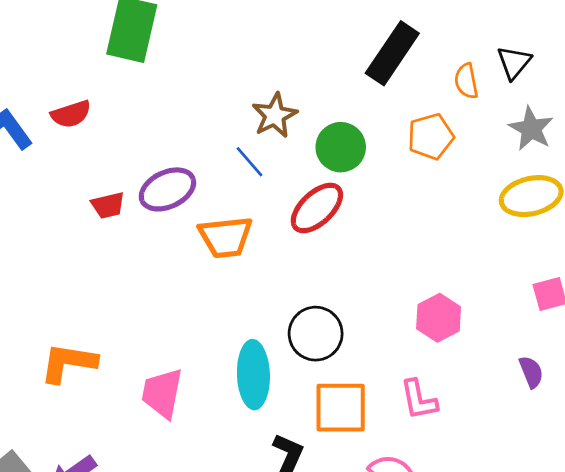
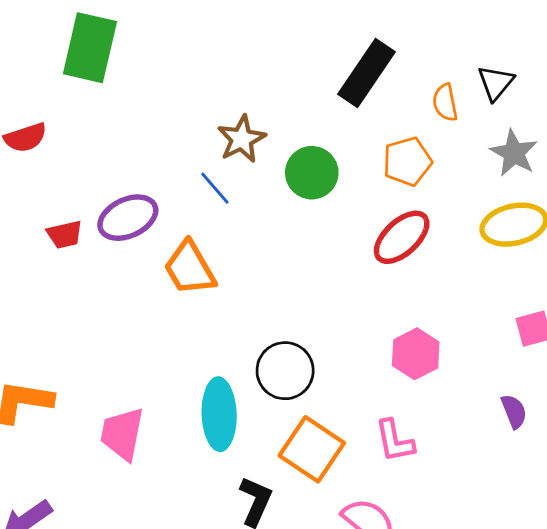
red ellipse: (317, 208) -> (402, 237), moved
orange trapezoid: (226, 237) -> (190, 268), turned 66
orange square: (341, 408) -> (312, 449), turned 34

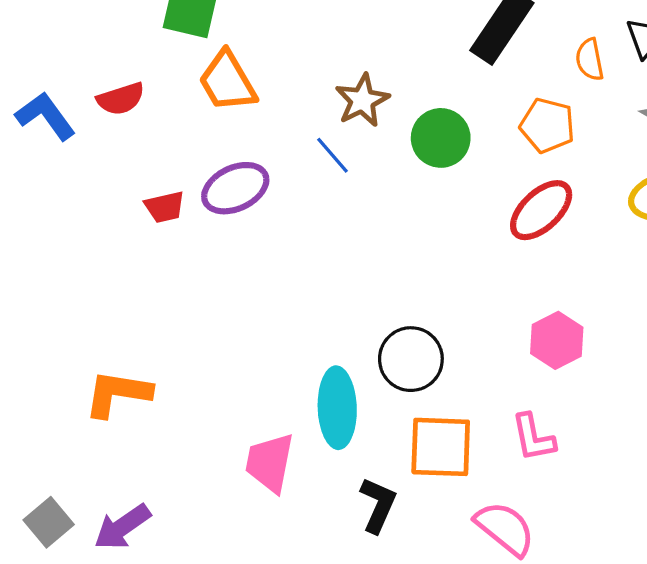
orange pentagon: (407, 161) -> (547, 125), turned 30
orange trapezoid: (190, 268) -> (227, 82), moved
pink trapezoid: (122, 434) -> (270, 463), moved
orange square: (312, 449) -> (441, 447), turned -32

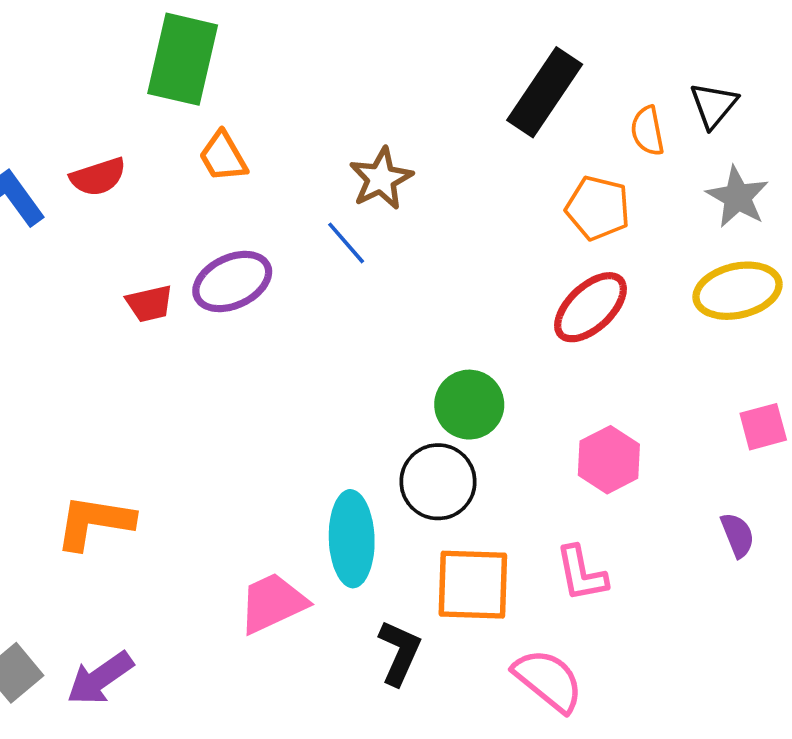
orange trapezoid: (227, 82) -> (223, 157), size x0.7
green circle: (441, 138) -> (469, 405), moved
pink trapezoid: (270, 463) -> (273, 603), turned 54

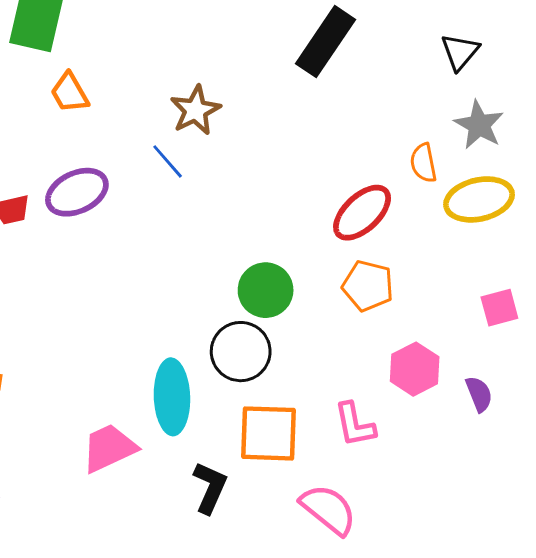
orange semicircle: (647, 131) -> (423, 163), moved
orange pentagon: (598, 208) -> (368, 286), moved
pink hexagon: (609, 460) -> (415, 369), moved

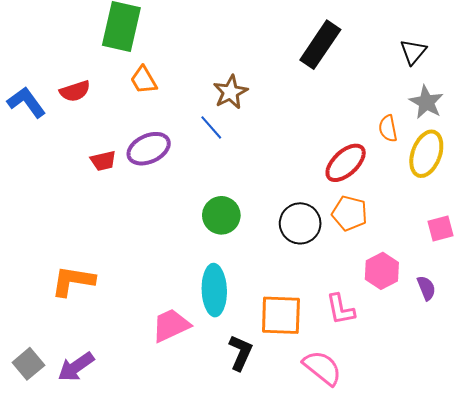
yellow ellipse: (479, 199) -> (426, 154), turned -57
green circle: (266, 290) -> (221, 215), moved
black circle: (241, 352) -> (300, 223), moved

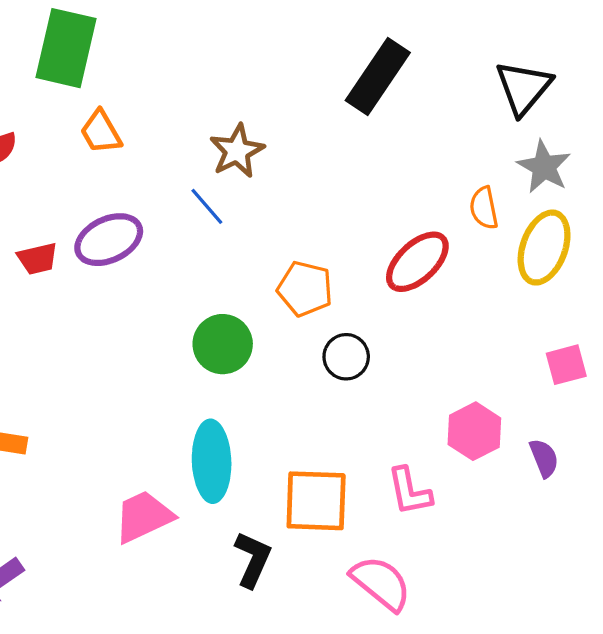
black triangle: (413, 52) -> (523, 88), size x1.4
orange pentagon: (350, 213) -> (305, 289), moved
black circle: (300, 223) -> (346, 357), size x0.7

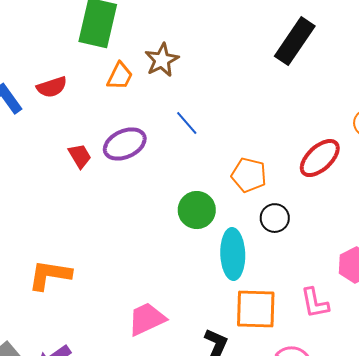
orange trapezoid: (101, 132) -> (120, 76), turned -124
brown star: (237, 151) -> (162, 60), moved
red trapezoid: (37, 259) -> (80, 156), turned -108
cyan ellipse: (212, 461) -> (233, 254), moved

